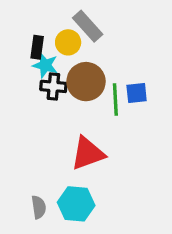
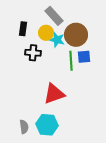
yellow circle: (68, 42) -> (46, 33), moved
cyan star: (45, 65) -> (57, 40), moved
brown circle: (86, 82) -> (76, 35), moved

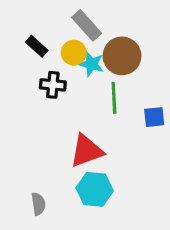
black rectangle: (23, 29) -> (37, 46), turned -56
blue square: (84, 57) -> (154, 117), moved
cyan hexagon: (47, 125) -> (95, 189), moved

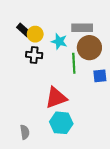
gray rectangle: (87, 25) -> (82, 28), moved, turned -48
yellow circle: (74, 53) -> (35, 34), moved
brown circle: (122, 56) -> (89, 48), moved

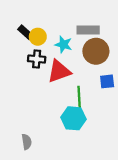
green line: (74, 63) -> (79, 97), moved
red triangle: (56, 98) -> (59, 71), moved
cyan hexagon: (61, 123) -> (74, 118), moved

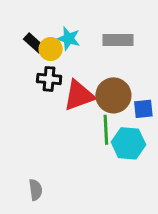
cyan star: (63, 45) -> (69, 39), moved
brown circle: (96, 51) -> (113, 95), moved
cyan hexagon: (74, 118) -> (128, 143), moved

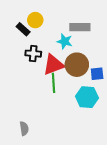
cyan star: (69, 39) -> (65, 41), moved
yellow circle: (51, 49) -> (35, 20), moved
green line: (106, 130) -> (54, 83), moved

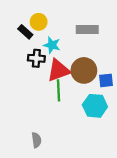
cyan star: (65, 41) -> (52, 45), moved
gray semicircle: (24, 129) -> (36, 140), moved

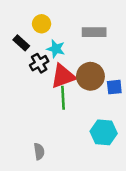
black rectangle: (25, 32) -> (21, 43), moved
black cross: (36, 58) -> (39, 63), turned -35
cyan hexagon: (95, 106) -> (104, 132), moved

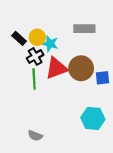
yellow circle: (42, 24) -> (37, 37), moved
green line: (63, 98) -> (34, 79), moved
gray semicircle: (39, 151) -> (35, 136), turned 120

